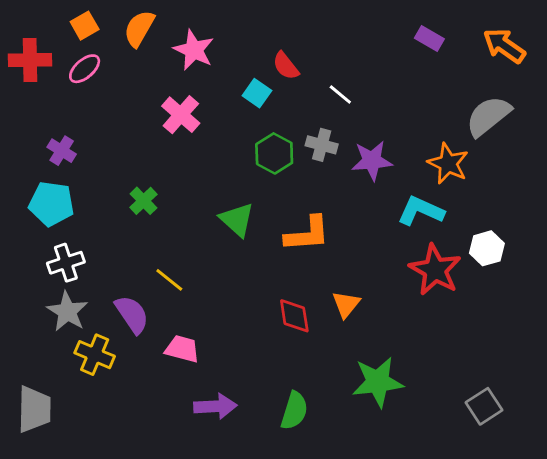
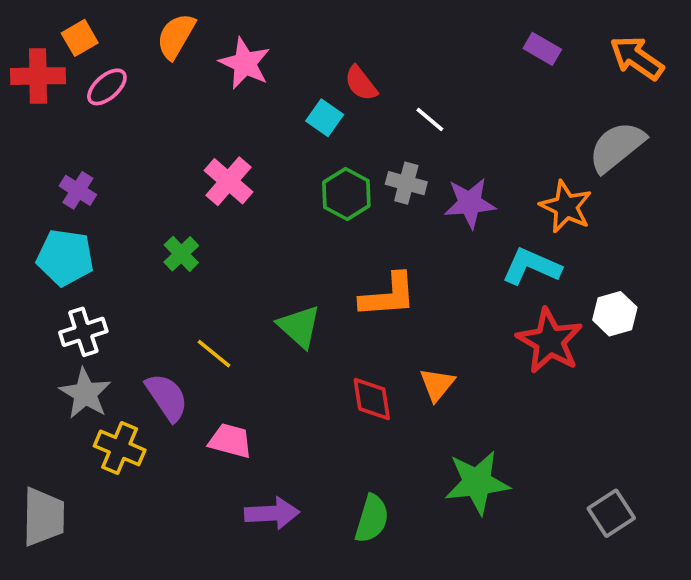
orange square: (85, 26) -> (80, 38), moved
pink cross: (181, 115) -> (228, 181), moved
green triangle: (237, 220) -> (299, 326), moved

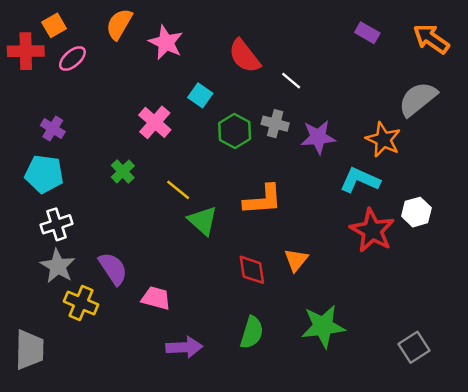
red semicircle: (361, 83) -> (244, 56), size x1.4
cyan square: (325, 118) -> (200, 95), moved
yellow line: (214, 354) -> (178, 190), moved
green semicircle: (372, 519) -> (252, 332), moved

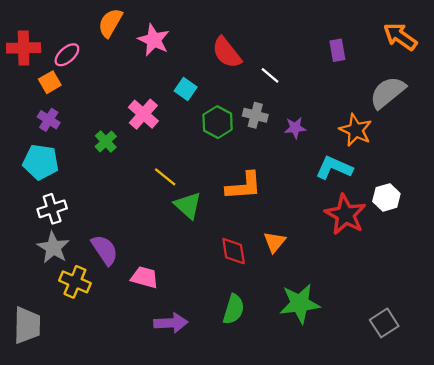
orange square: (54, 25) -> (50, 82), moved
purple rectangle: (367, 33) -> (337, 50), moved, turned 50
purple star: (318, 137) -> (295, 128), size x0.7
green cross: (123, 172) -> (106, 142), moved

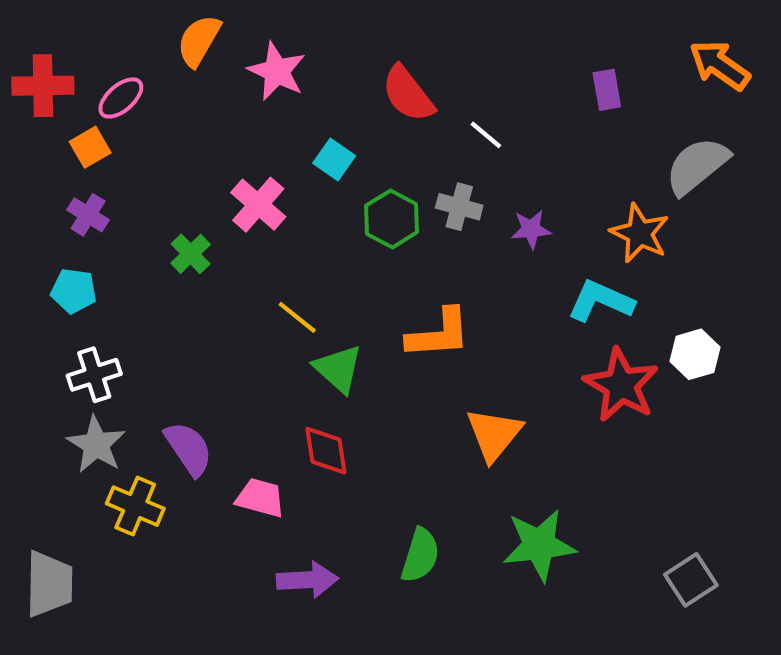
cyan pentagon: (41, 162) -> (74, 291), size x0.7
orange triangle: (275, 242) -> (494, 434), size x1.4
red diamond: (234, 251) -> (326, 451), moved

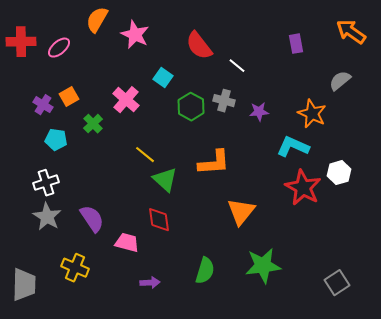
orange square: (90, 147) -> (69, 97), moved
gray semicircle: (697, 166) -> (340, 81), size x0.7
cyan pentagon: (74, 291) -> (56, 140), moved
yellow cross: (135, 506) -> (75, 268), moved
purple arrow: (307, 580) -> (150, 283), size x0.7

